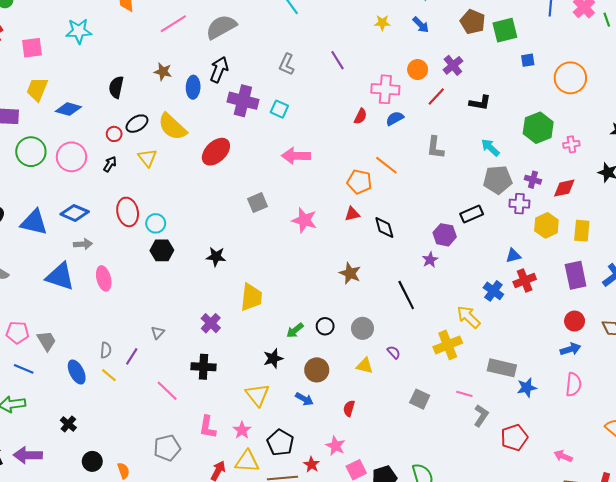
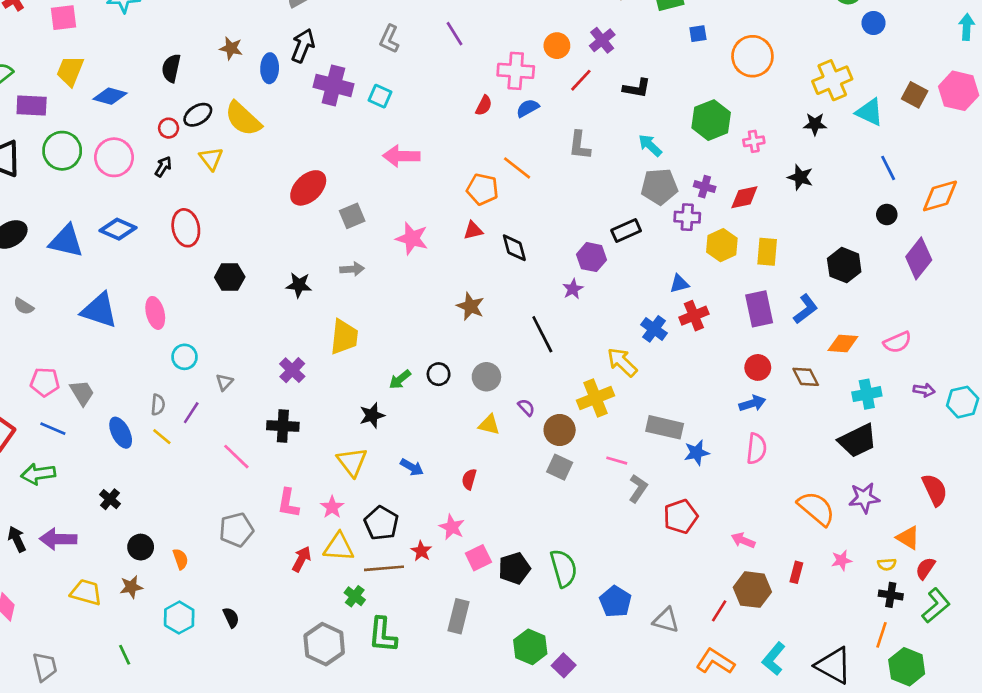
red ellipse: (216, 152) -> (308, 188), moved
cyan circle: (156, 223) -> (184, 357), moved
gray arrow: (83, 244) -> (352, 269), moved
brown circle: (317, 370) -> (560, 430), moved

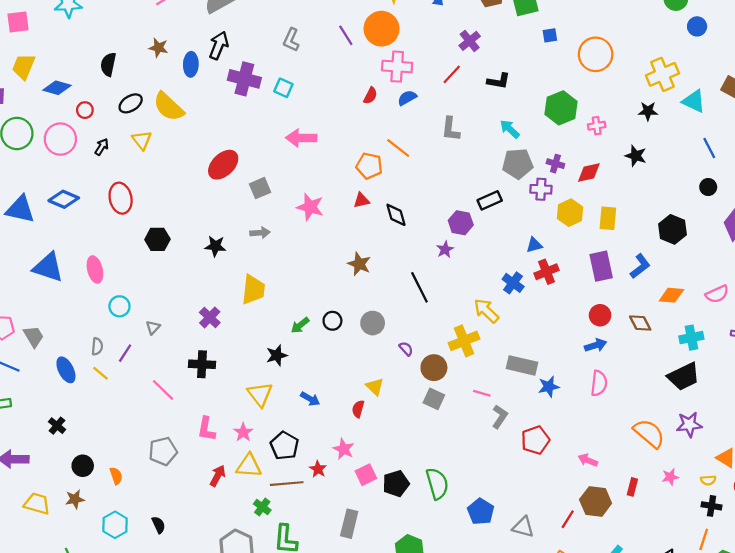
orange circle: (557, 46) -> (381, 29), moved, size x1.6
red circle: (169, 128) -> (85, 110), moved
yellow triangle: (489, 425) -> (375, 387), moved, turned 30

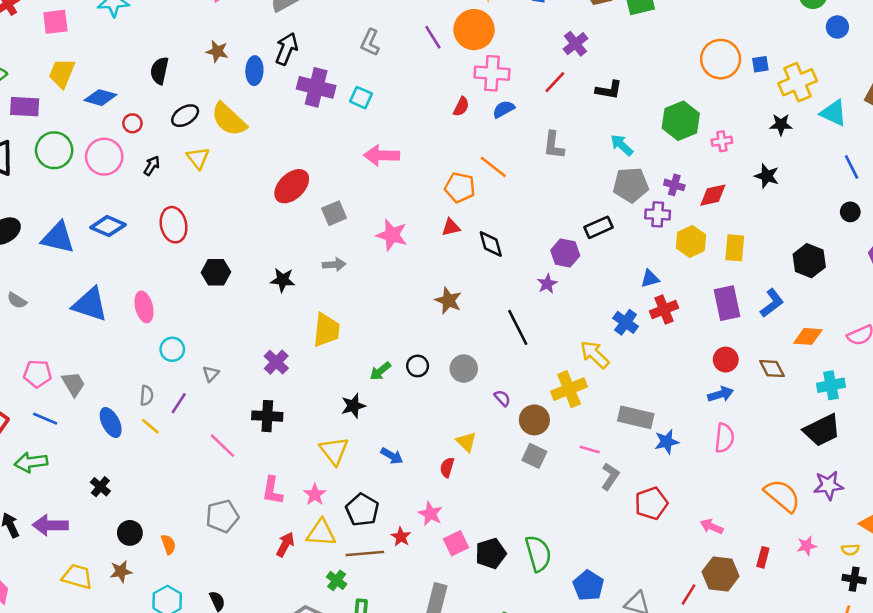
blue square: (550, 35) -> (760, 64), moved

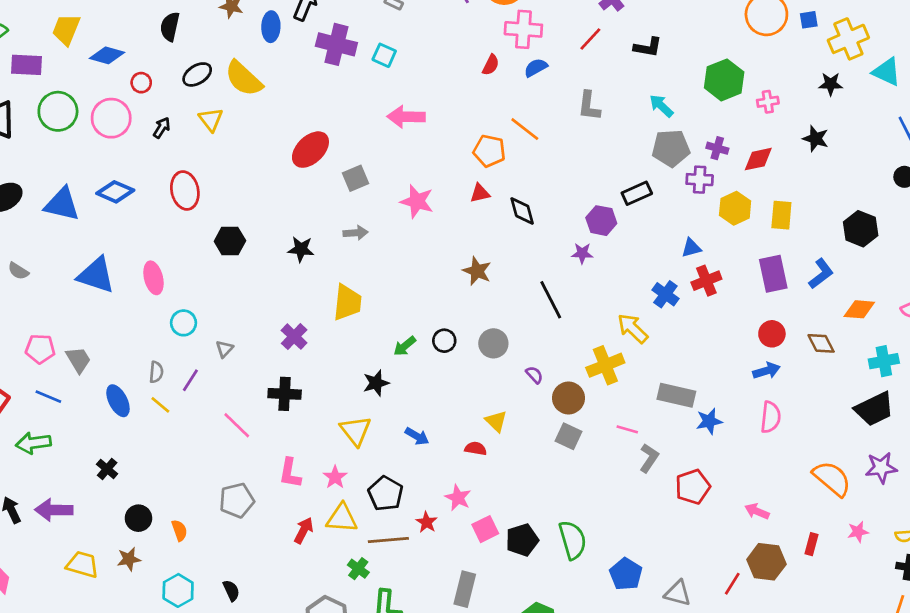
purple star: (547, 284) -> (582, 253), turned 30
red semicircle: (447, 467) -> (476, 449), turned 84

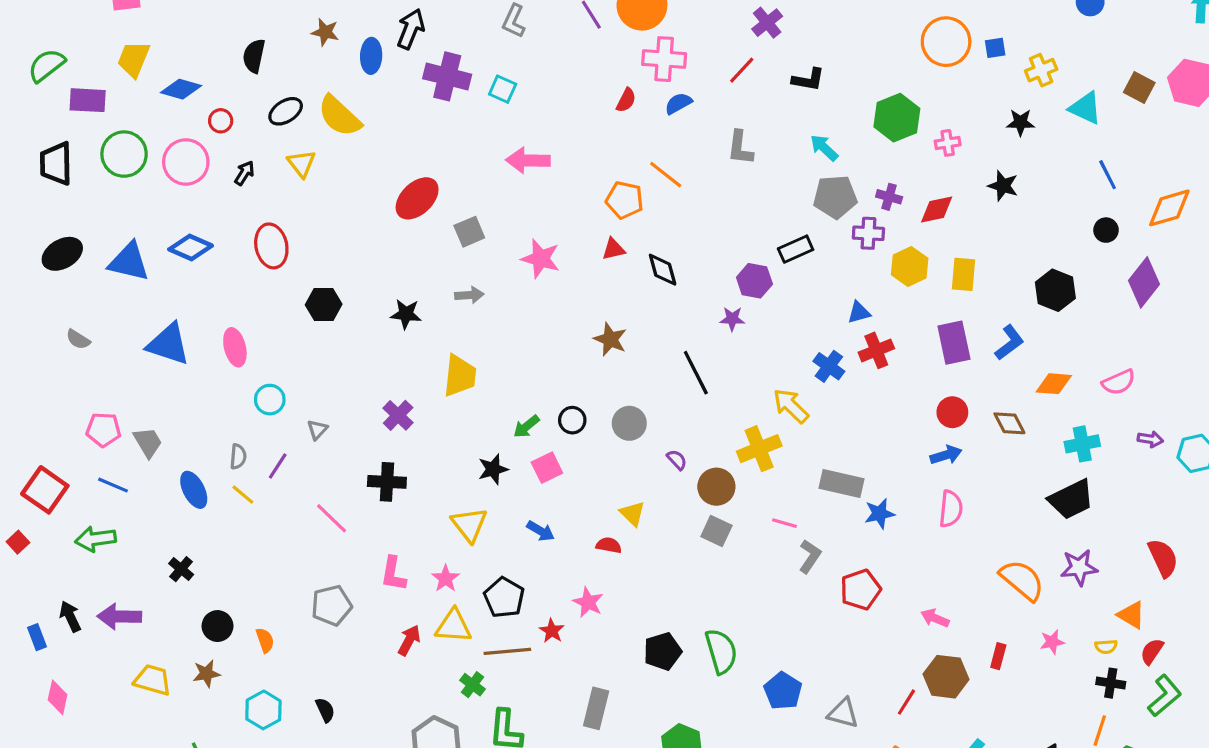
yellow cross: (848, 39) -> (1041, 70), size x0.7
pink square: (485, 529) -> (547, 468), moved

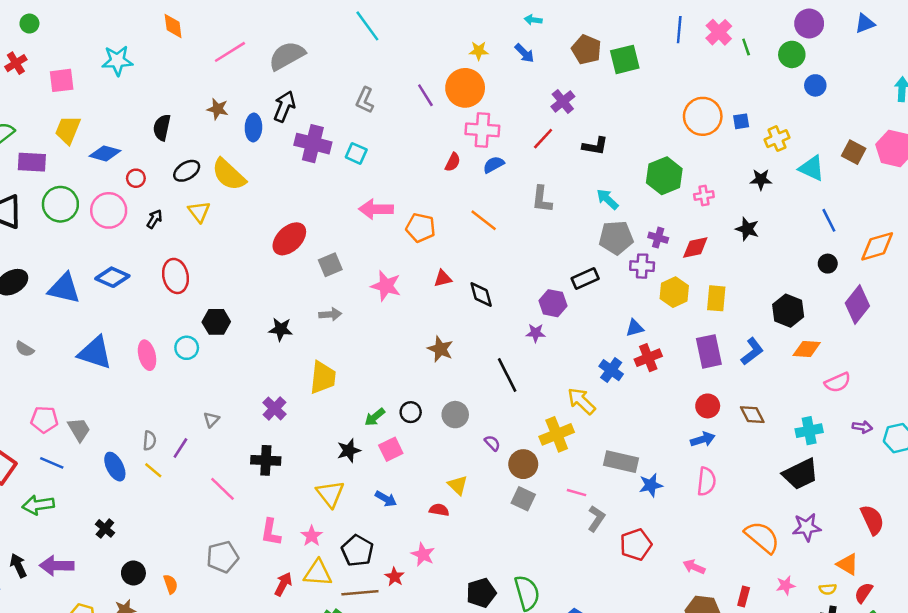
orange pentagon: (625, 200) -> (421, 228), moved
orange diamond: (1054, 384) -> (807, 349), moved
cyan circle: (270, 400) -> (187, 348), moved

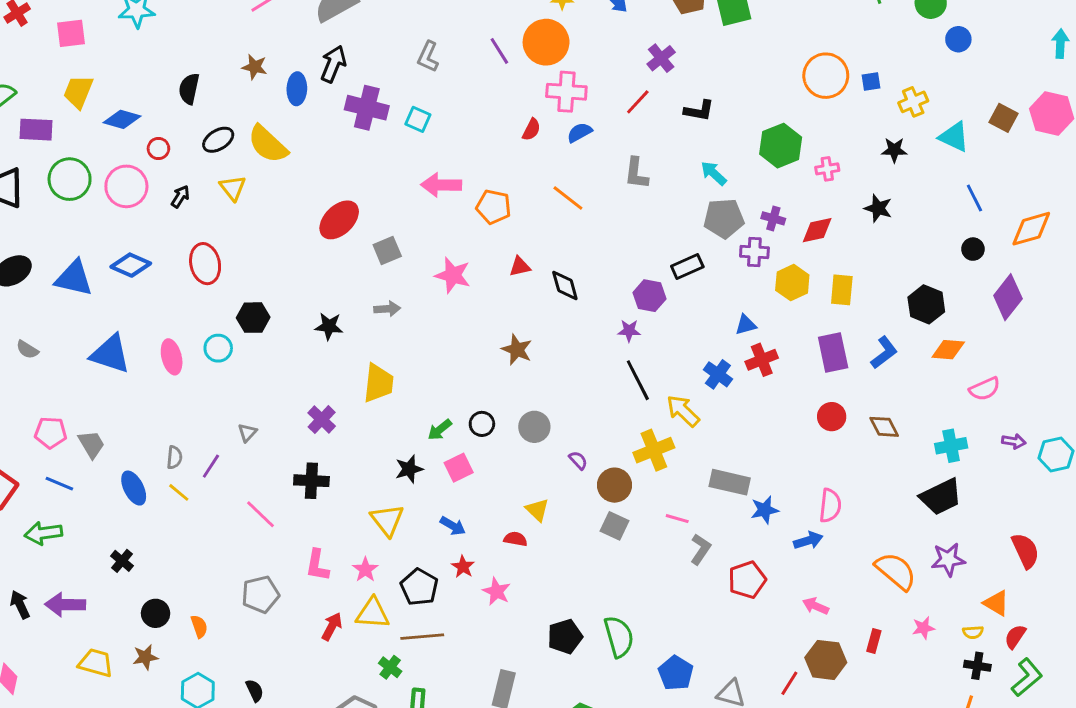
black line: (507, 375) -> (638, 380), moved
blue arrow: (703, 439) -> (808, 540), moved
red star: (395, 577) -> (463, 567), moved

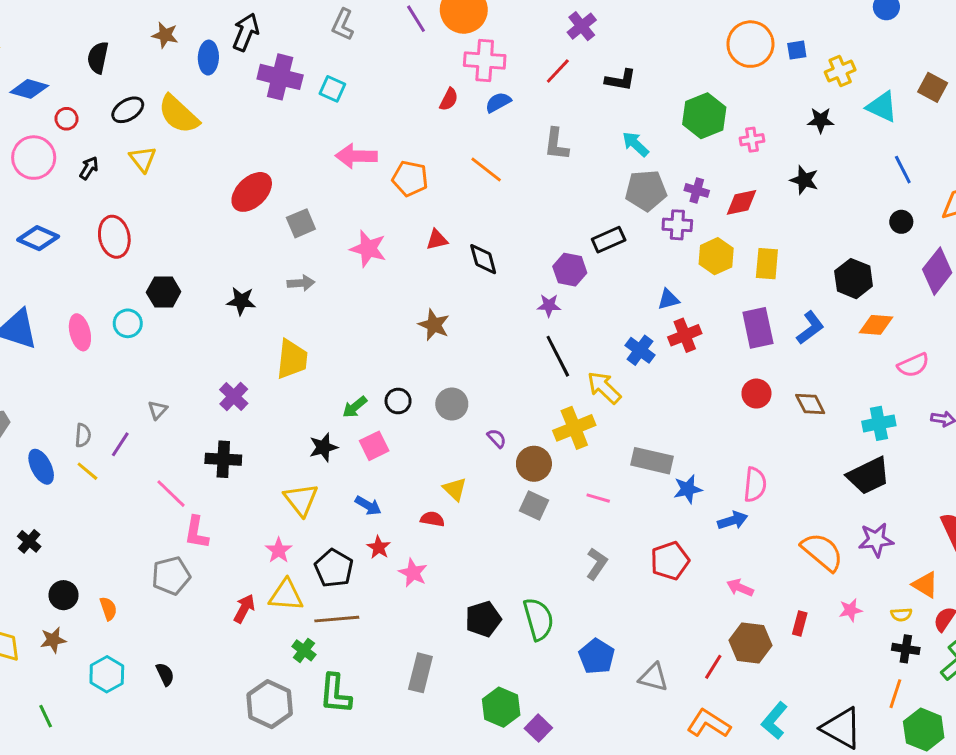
gray L-shape: (700, 549) -> (597, 564), moved
pink L-shape: (317, 565) -> (196, 532), moved

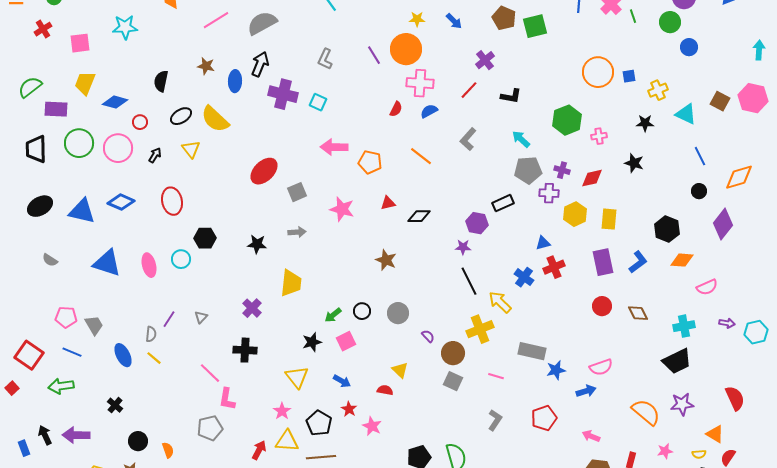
gray L-shape: (556, 144) -> (468, 139), turned 35
black diamond: (483, 259) -> (419, 216), turned -75
purple line: (120, 444) -> (169, 319), moved
pink semicircle: (755, 485) -> (601, 367), turned 65

